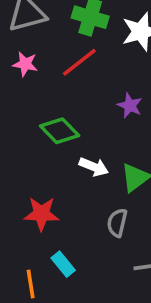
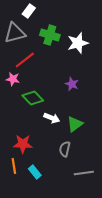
red line: (79, 62) -> (25, 60), moved
pink star: (25, 64) -> (13, 79), moved
orange line: (31, 284) -> (14, 166), moved

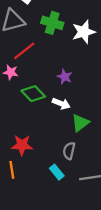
purple star: (72, 84) -> (65, 77), moved
white arrow: (52, 118) -> (61, 104), moved
cyan rectangle: (35, 172) -> (57, 172), moved

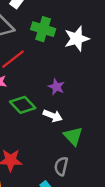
green triangle: (80, 123) -> (73, 136), turned -36

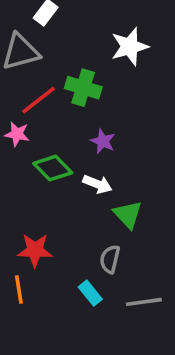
green cross: (43, 29) -> (83, 88), moved
white star: (77, 39) -> (130, 47), moved

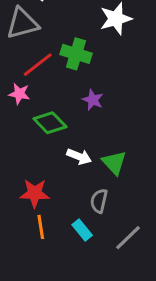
white arrow: (97, 184) -> (79, 156), moved
orange line: (19, 289) -> (41, 227), moved
gray line: (144, 302) -> (128, 238), turned -36

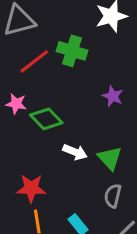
pink star: (19, 94) -> (16, 104), moved
purple star: (93, 100) -> (113, 96), moved
gray semicircle: (99, 201) -> (113, 196), moved

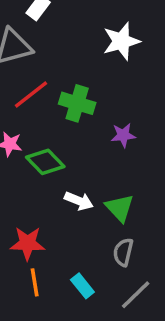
green cross: (72, 51) -> (77, 103), moved
purple star: (113, 96) -> (123, 135), turned -30

